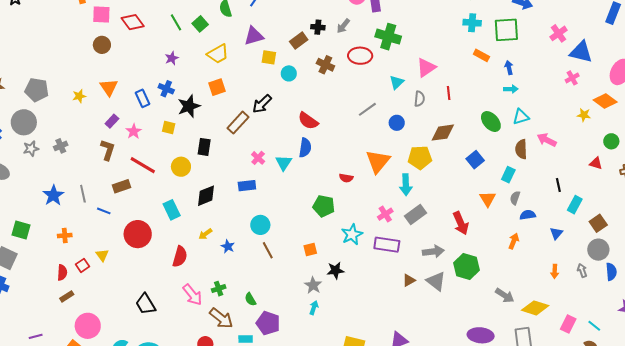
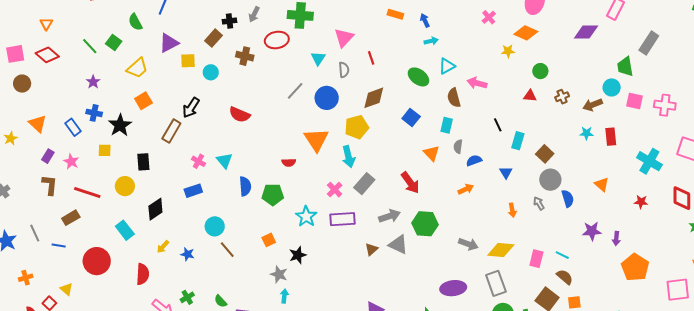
blue circle: (397, 123) -> (327, 98), size x1.5
blue semicircle: (305, 148) -> (245, 186), moved
orange arrow: (514, 241) -> (466, 189), turned 56

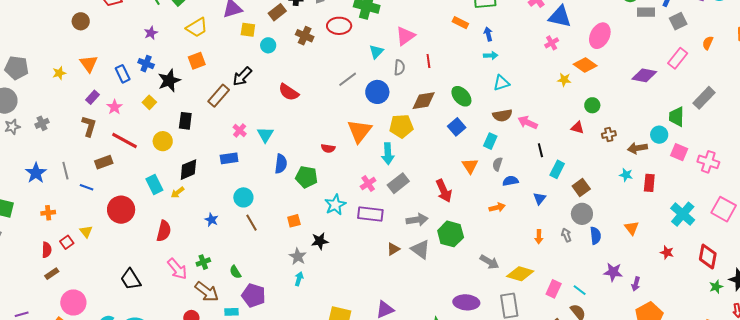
green ellipse: (418, 77) -> (461, 96), moved
pink arrow: (477, 83) -> (528, 123), moved
brown semicircle: (454, 98) -> (502, 115), turned -96
yellow square: (105, 150) -> (149, 102), turned 32
yellow arrow: (163, 247) -> (178, 192), moved

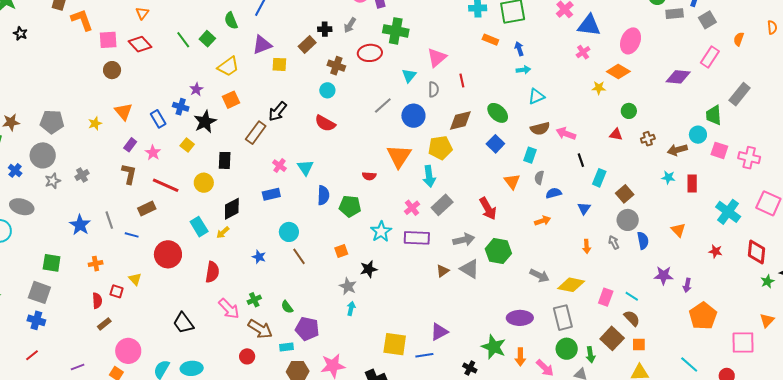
purple star: (151, 33) -> (196, 89), moved
cyan circle: (268, 45) -> (327, 90), moved
red square: (67, 242) -> (117, 291), turned -32

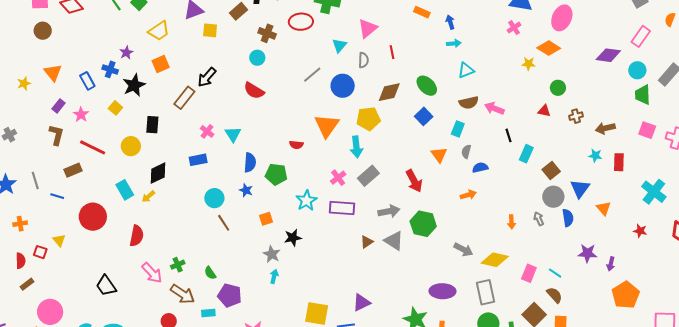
cyan circle: (698, 135) -> (637, 70), moved
blue triangle: (584, 208) -> (580, 189), moved, size x1.5
blue star: (259, 257) -> (246, 190), moved

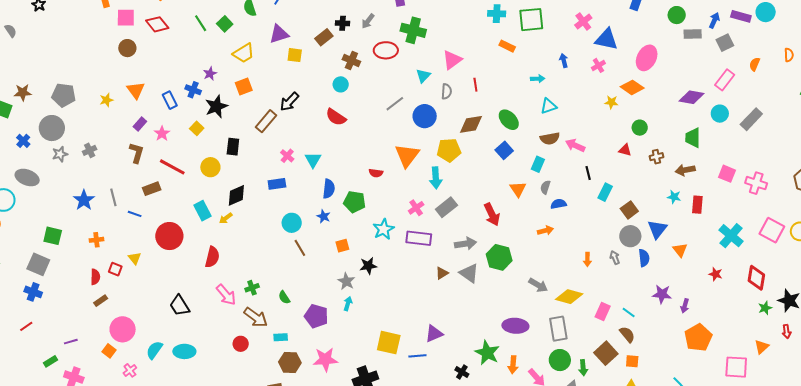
blue arrow: (450, 22) -> (564, 61), moved
green trapezoid: (643, 95) -> (693, 138), moved
purple pentagon: (230, 295) -> (316, 316), moved

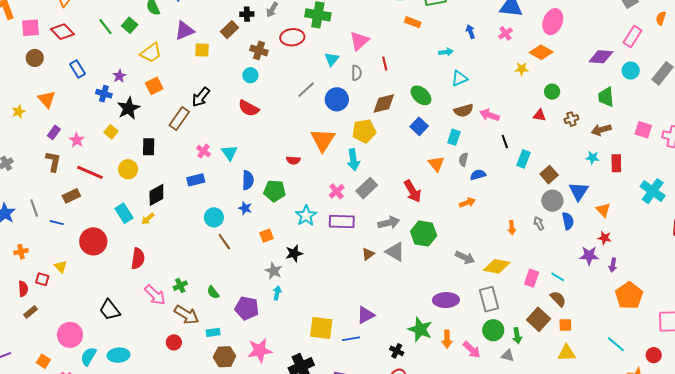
blue rectangle: (170, 100) -> (77, 69), moved
red star: (716, 274) -> (605, 238), moved
pink circle: (123, 329) -> (70, 335), moved

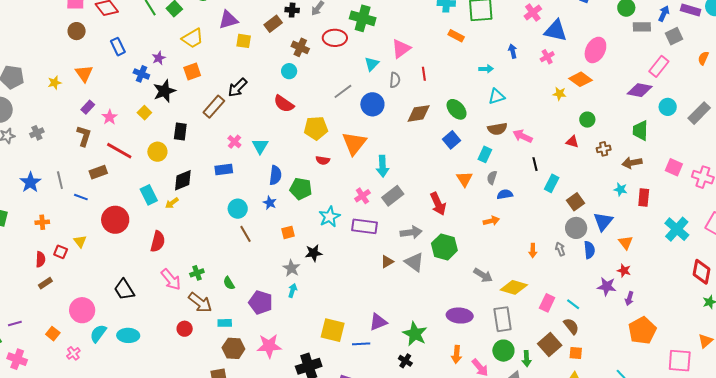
pink rectangle: (632, 37) -> (659, 66), moved
yellow pentagon: (364, 131) -> (316, 128), moved
green star: (420, 329) -> (415, 334), moved

